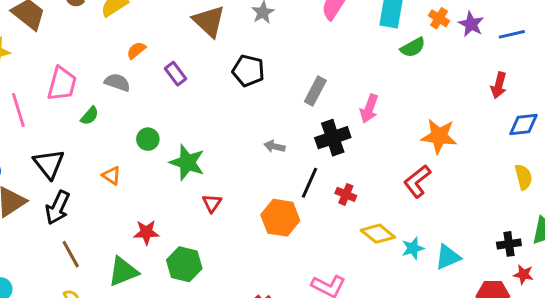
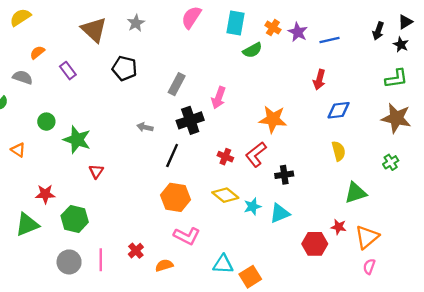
red cross: (346, 194) -> (225, 157), moved
orange hexagon: (280, 218) -> (175, 197), moved
black cross: (509, 244) -> (284, 175), moved

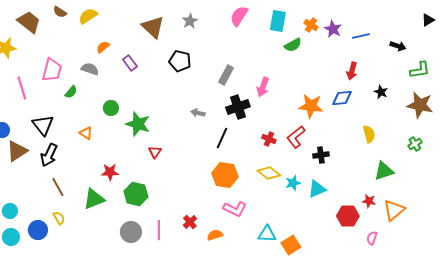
black arrow: (378, 31) -> (398, 46), moved, turned -91
black star: (401, 45) -> (381, 92), moved
blue diamond: (339, 110) -> (342, 98), moved
pink semicircle: (369, 266) -> (372, 238), moved

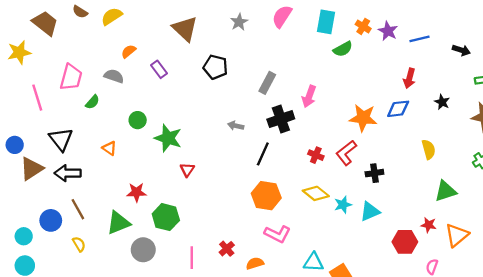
gray star: (190, 21) -> (239, 22), moved
black arrow: (49, 155) -> (68, 173), turned 65
blue circle: (38, 230) -> (51, 220), moved
gray circle: (131, 232) -> (143, 250), moved

